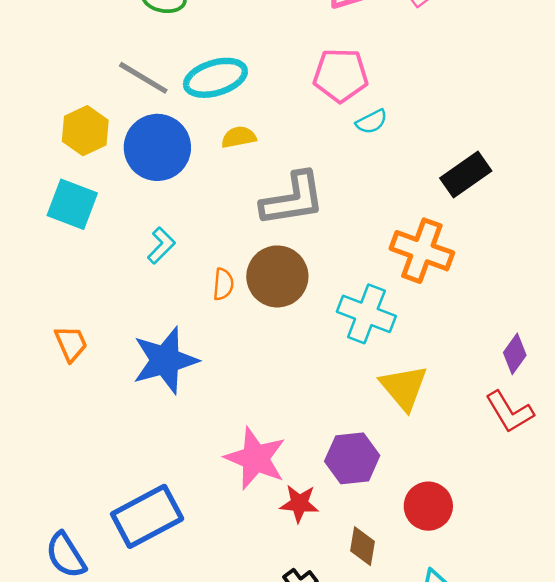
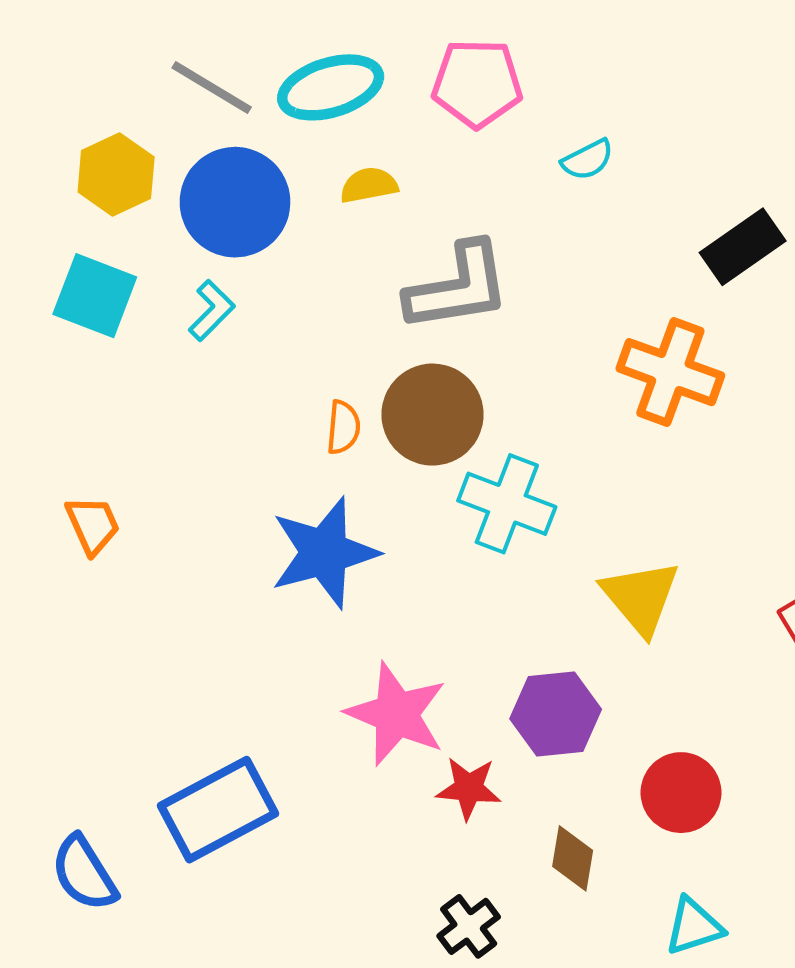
pink pentagon: (341, 75) -> (477, 83), moved
cyan L-shape: (161, 245) -> (212, 310), moved
cyan cross: (366, 314) -> (507, 504), moved
blue star: (165, 360) -> (324, 553), moved

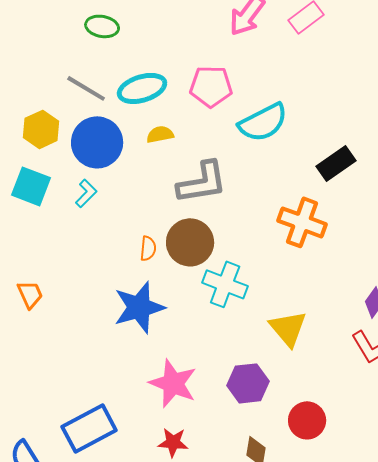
cyan semicircle: (588, 160) -> (263, 122), size x2.0
red star: (469, 788) -> (173, 442), moved

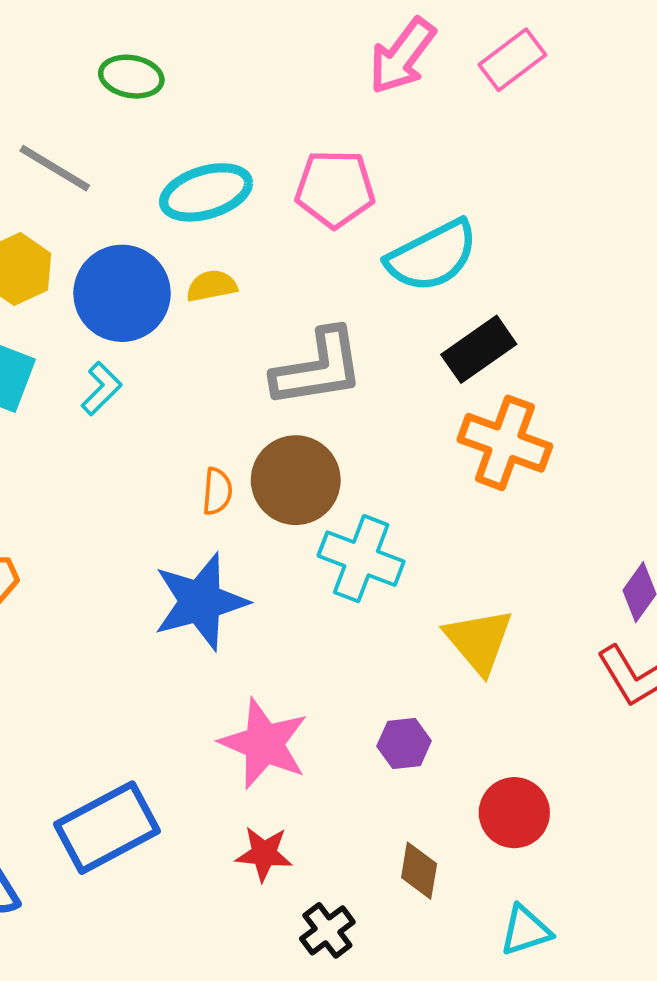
gray line: (86, 88) -> (55, 168), moved
yellow semicircle: (160, 134) -> (212, 286), moved
black rectangle: (336, 163) -> (479, 349), moved
purple hexagon: (248, 383) -> (404, 744), size x0.7

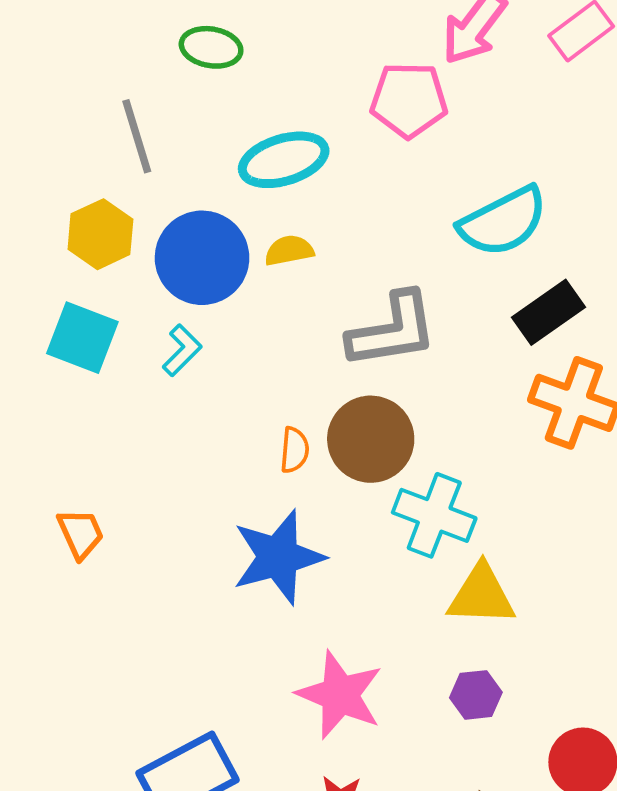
gray line: (55, 168) -> (137, 136), turned 42
pink pentagon: (335, 189) -> (409, 100), moved
yellow triangle: (479, 641) -> (481, 595), moved, turned -48

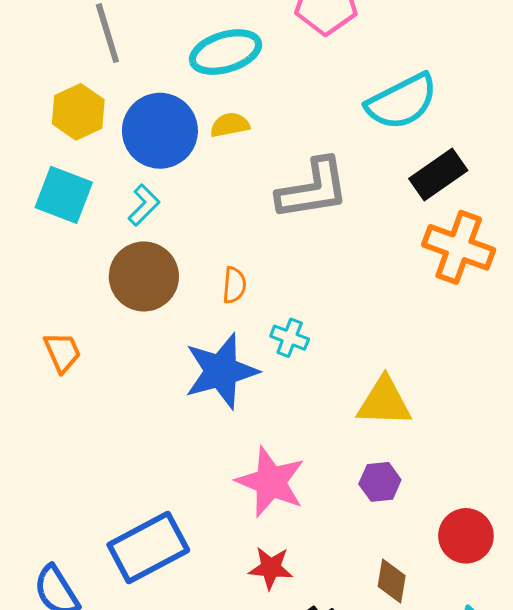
brown circle: (371, 439) -> (144, 276), moved
cyan cross: (434, 515) -> (290, 338), moved, size x0.6

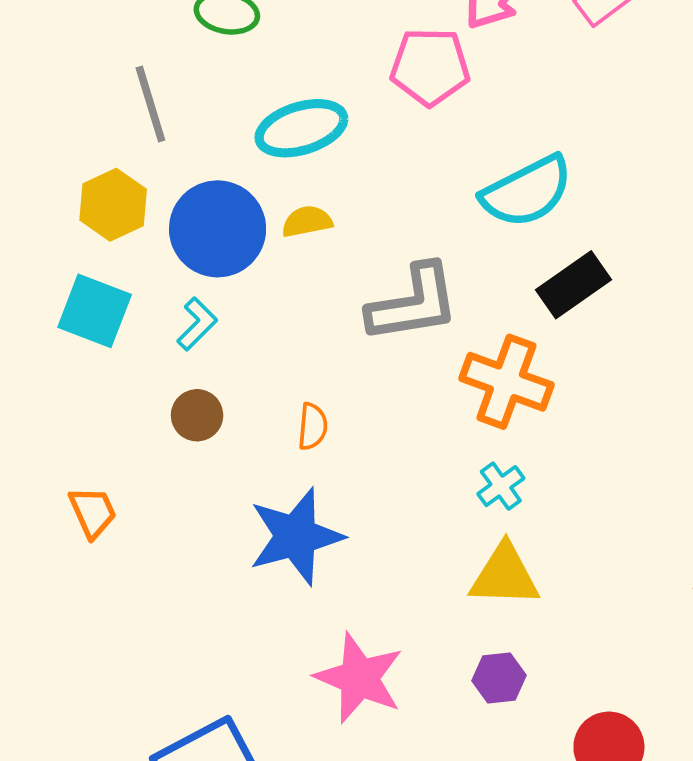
orange cross: (459, 247) -> (506, 382), moved
brown circle: (144, 276) -> (197, 415), size x0.6
cyan cross: (290, 338) -> (501, 486), moved, turned 33

